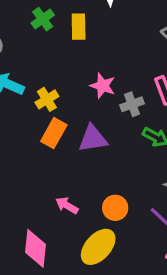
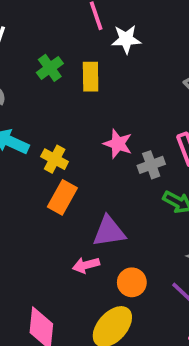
yellow cross: (47, 99) -> (55, 159), turned -30
purple triangle: (93, 139) -> (109, 231), moved
pink arrow: (67, 205) -> (86, 265), moved, turned -45

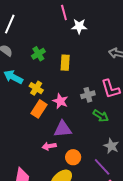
green cross: (50, 68) -> (38, 54), moved
yellow rectangle: (91, 77) -> (65, 63), moved
pink star: (118, 144) -> (60, 101), moved

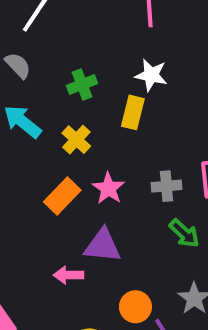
white star: (79, 26) -> (151, 75), moved
yellow cross: (36, 88) -> (76, 140), moved
orange circle: (73, 157) -> (135, 307), moved

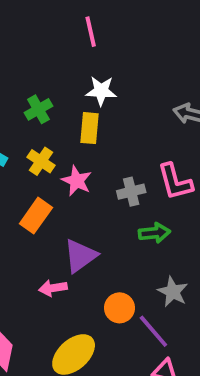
pink star: (108, 188) -> (77, 181), moved
green arrow: (184, 233) -> (154, 233), turned -40
purple triangle: (103, 246) -> (80, 256), turned -33

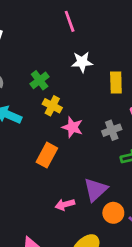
yellow rectangle: (89, 128) -> (116, 82), moved
yellow cross: (41, 161) -> (52, 106), moved
purple triangle: (80, 256) -> (96, 190), moved

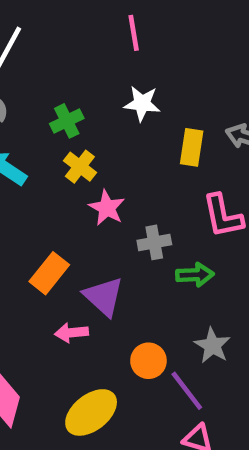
gray cross: (112, 130) -> (154, 242), moved
orange rectangle: (47, 155) -> (49, 273), moved
purple triangle: (96, 190) -> (104, 297), moved, turned -45

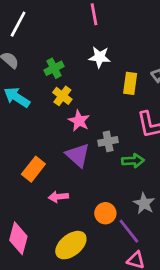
orange rectangle: (49, 273) -> (33, 169), moved
purple triangle: (104, 297) -> (78, 155), moved

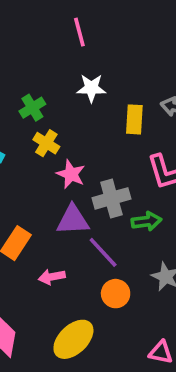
gray cross: (108, 141) -> (111, 198), size x1.4
purple triangle: (78, 155) -> (73, 220), turned -40
purple line: (129, 231) -> (103, 252), moved

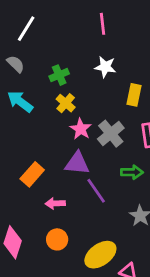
gray cross: (111, 198) -> (111, 134), moved, turned -32
orange circle: (116, 294) -> (57, 239), moved
yellow ellipse: (73, 339) -> (100, 255), moved

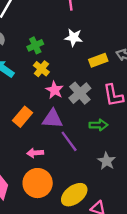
yellow rectangle: (134, 95) -> (98, 60), turned 60
orange rectangle: (32, 174) -> (22, 117), moved
orange circle: (57, 239) -> (38, 183), size x1.6

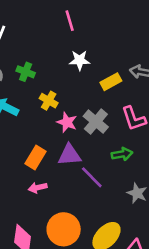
green cross: (35, 45) -> (26, 72), moved, turned -35
pink arrow: (35, 153) -> (38, 188), moved

